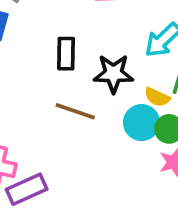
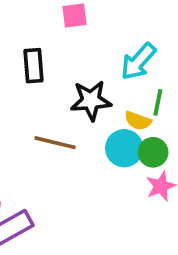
black rectangle: (66, 54) -> (34, 66), moved

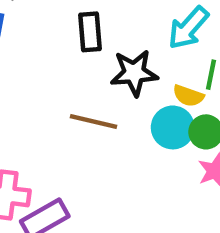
black rectangle: (34, 66) -> (90, 32), moved

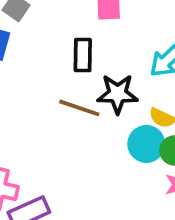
brown line: (93, 121) -> (79, 108), moved

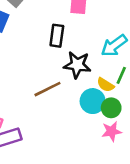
brown line: (79, 108) -> (47, 89), moved, turned -52

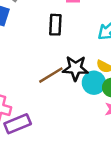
black star: (77, 65) -> (75, 68), moved

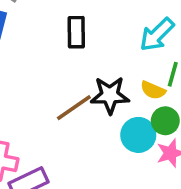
cyan circle: (94, 83) -> (138, 135), moved

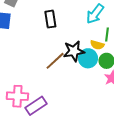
cyan circle: (138, 135) -> (88, 58), moved

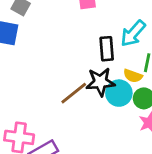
black rectangle: (50, 19) -> (107, 49), moved

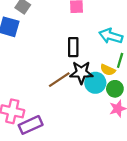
cyan arrow: (133, 33) -> (111, 36), turned 60
black rectangle: (107, 49) -> (73, 47), moved

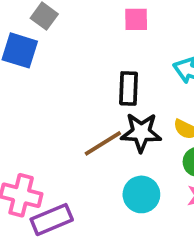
cyan circle: (95, 83) -> (141, 194), moved

